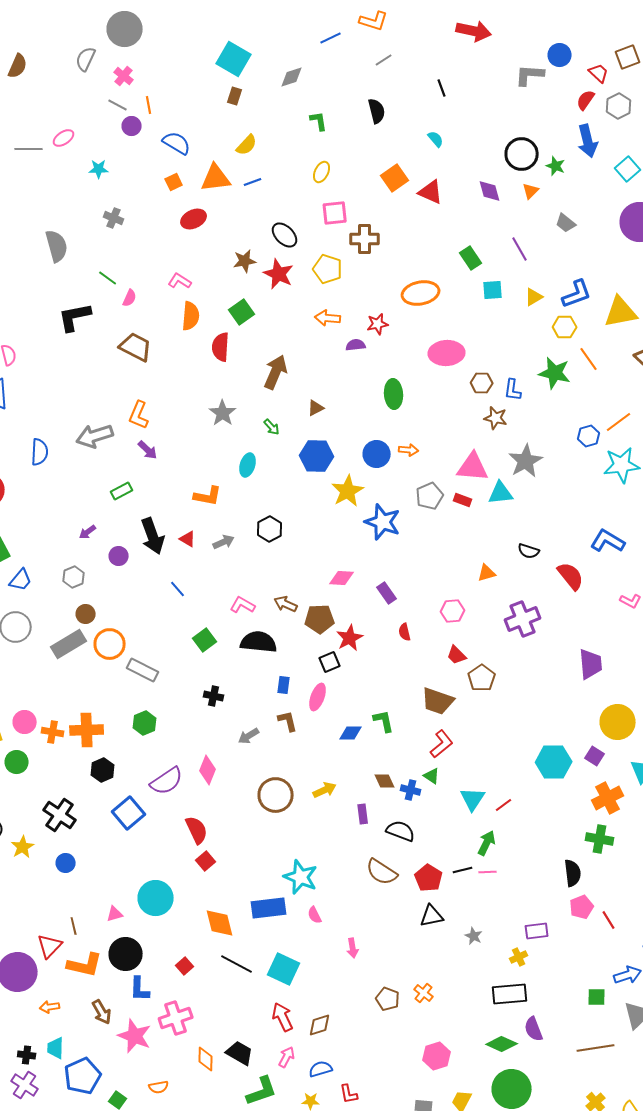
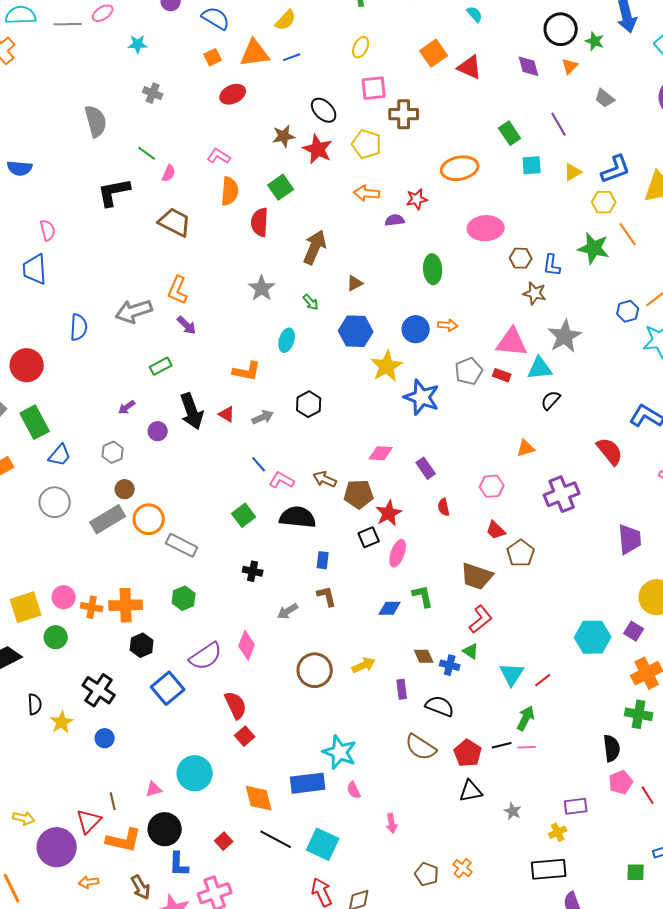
black semicircle: (529, 551) -> (551, 400), moved, turned 115
blue line: (178, 589) -> (259, 464), moved
pink ellipse: (318, 697) -> (398, 553), moved

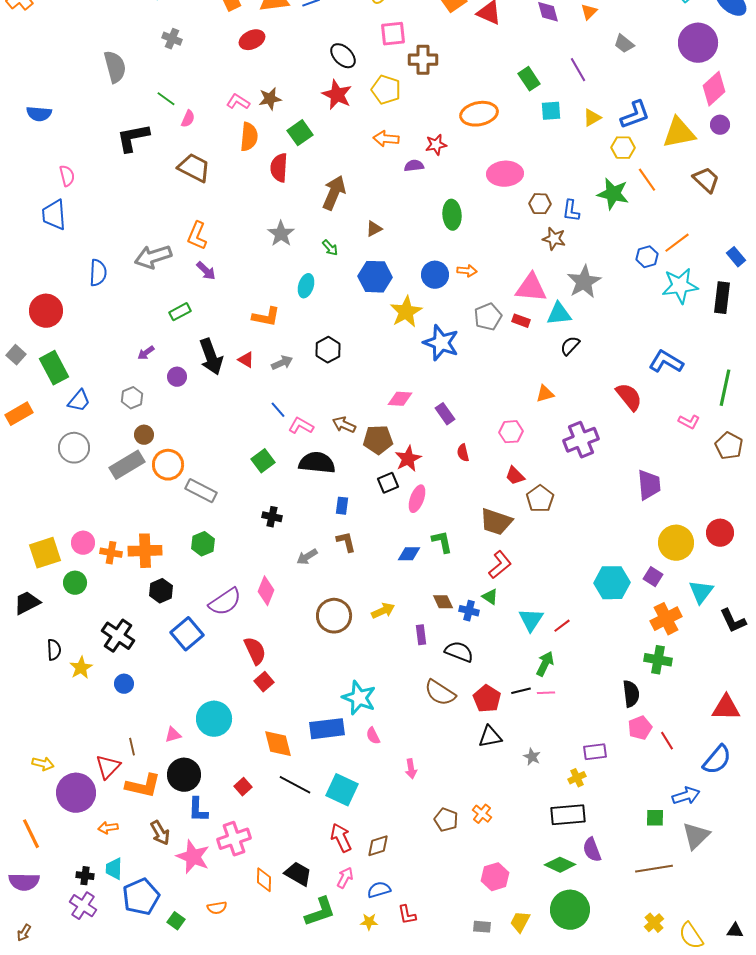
brown star: (284, 136) -> (270, 99), moved

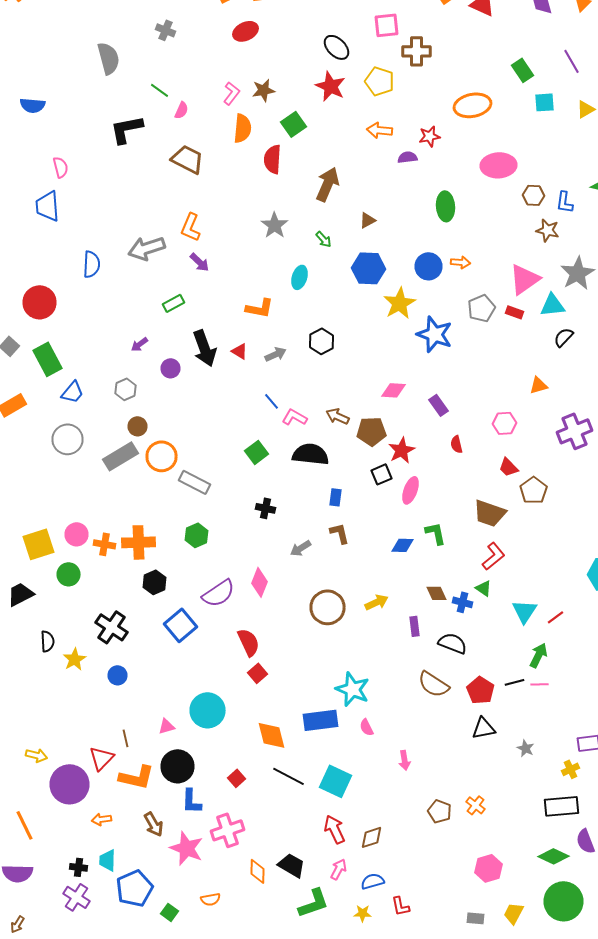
pink L-shape: (238, 102) -> (232, 93), turned 95
pink triangle: (531, 288) -> (524, 279), turned -40

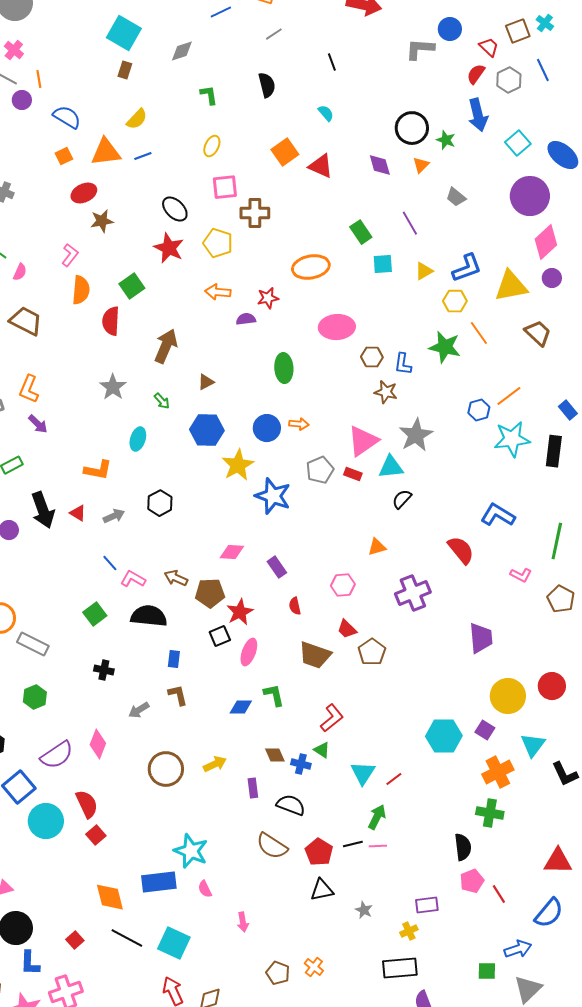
brown star: (264, 90) -> (102, 221), moved
brown trapezoid: (490, 513) -> (315, 655), moved
cyan circle: (208, 710) -> (46, 821), moved

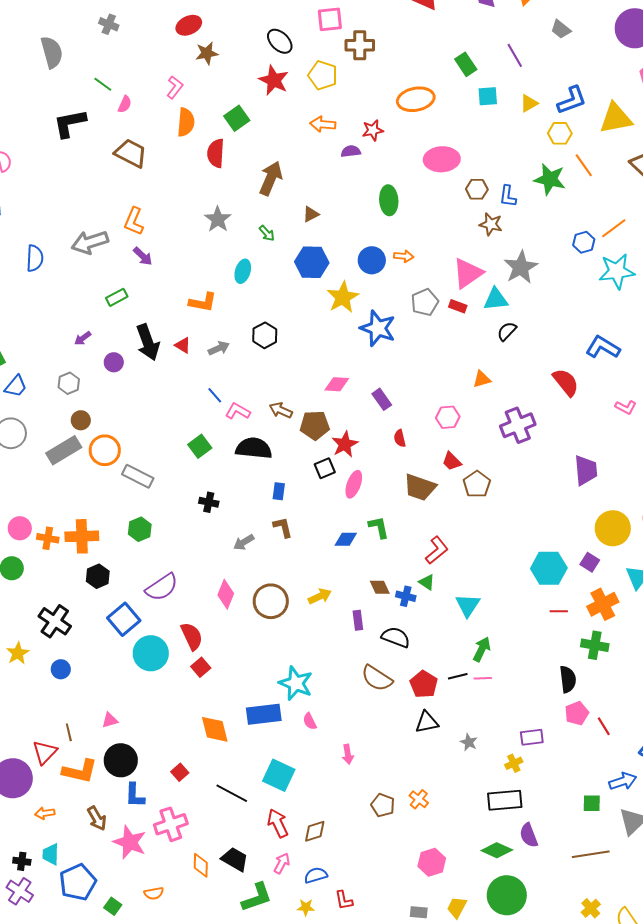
pink diamond: (98, 744) -> (226, 594), moved
red line: (394, 779) -> (559, 611), moved, turned 36
black line: (127, 938) -> (232, 793), moved

